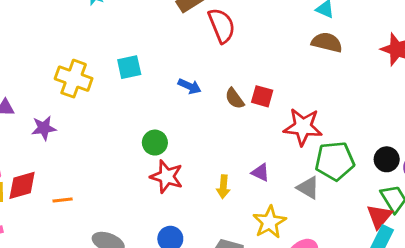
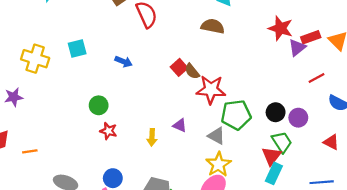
brown semicircle: (327, 42) -> (213, 26), moved
red square: (262, 96) -> (179, 67), turned 35
brown semicircle: (235, 98) -> (192, 71), moved
red star: (167, 177) -> (108, 131), size x0.7
yellow star: (269, 222) -> (218, 164), moved

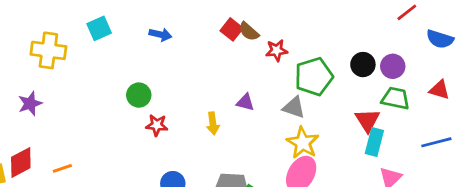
red star: (211, 90) -> (277, 50), size x0.6
green trapezoid: (282, 142) -> (396, 98), moved, turned -35

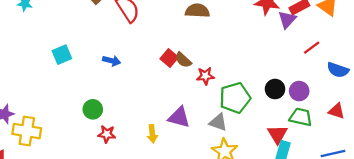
yellow cross: (48, 50) -> (27, 131), moved
purple triangle: (245, 102) -> (179, 117), size x1.5

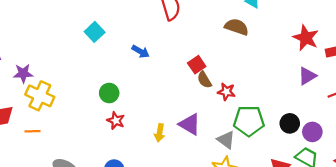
purple triangle: (287, 19) -> (307, 76), moved
cyan square: (62, 55) -> (95, 32), turned -36
brown semicircle: (183, 60) -> (204, 80), moved

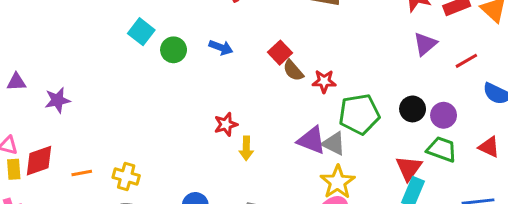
blue arrow: (141, 51) -> (221, 47), moved
green circle: (109, 93) -> (174, 50), moved
yellow cross: (40, 96) -> (126, 176), moved, size x0.7
red star: (116, 121) -> (226, 124), moved, turned -30
purple triangle: (190, 124) -> (312, 140), moved

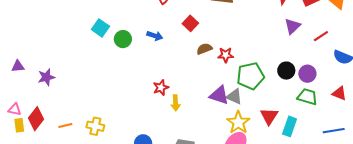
red square: (280, 53) -> (190, 23), moved
brown semicircle: (293, 71) -> (204, 49), turned 112
red diamond: (39, 161) -> (36, 119), turned -30
red triangle: (409, 168) -> (269, 116), moved

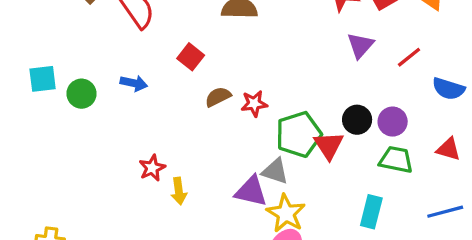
cyan square: (100, 28) -> (43, 79), turned -36
purple triangle: (219, 95) -> (251, 191), moved
red triangle: (269, 116) -> (329, 145), moved

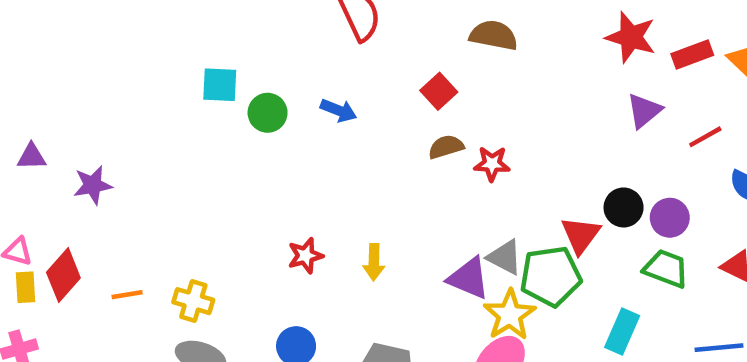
red square: (191, 57) -> (439, 91), moved
green pentagon: (299, 134) -> (551, 276), moved
red star: (152, 168) -> (305, 256), moved

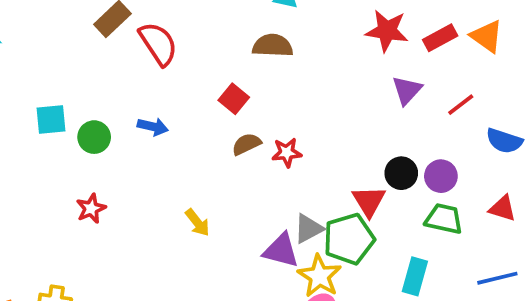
red star: (305, 256) -> (91, 209), moved
gray triangle: (505, 257) -> (308, 229), turned -48
yellow arrow: (374, 262) -> (197, 223), moved, turned -32

